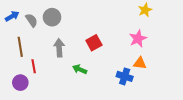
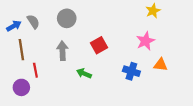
blue arrow: (12, 16) -> (14, 26), moved
gray circle: (52, 17) -> (67, 18), moved
orange triangle: (140, 63) -> (161, 65), moved
blue cross: (125, 76) -> (131, 71), moved

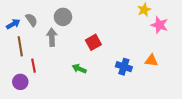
pink star: (145, 41) -> (159, 25), moved, turned -30
gray arrow: (62, 51) -> (52, 37), moved

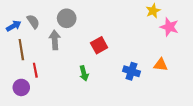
green arrow: (79, 69) -> (84, 73), turned -128

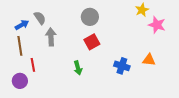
gray circle: (67, 18) -> (90, 17), moved
gray semicircle: (33, 22) -> (40, 18), moved
blue arrow: (14, 26) -> (22, 25), moved

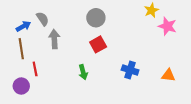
orange triangle: (149, 60) -> (168, 75), moved

